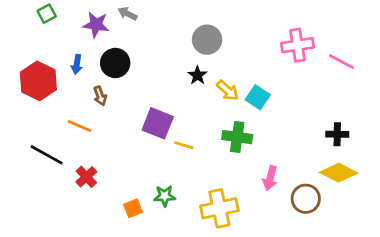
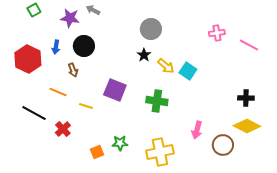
pink cross: (298, 45) -> (217, 33), size x0.7
green cross: (237, 137) -> (157, 101), moved
yellow line: (184, 145) -> (86, 106), moved

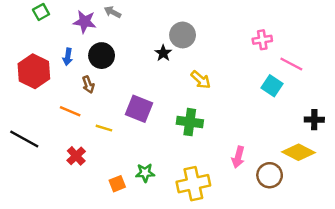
pink line: (249, 45) -> (291, 64), moved
black star: (144, 55) -> (163, 53), moved
cyan square: (188, 71) -> (272, 86), moved
black cross: (246, 98) -> (314, 120), moved
black line: (34, 113) -> (24, 139), moved

